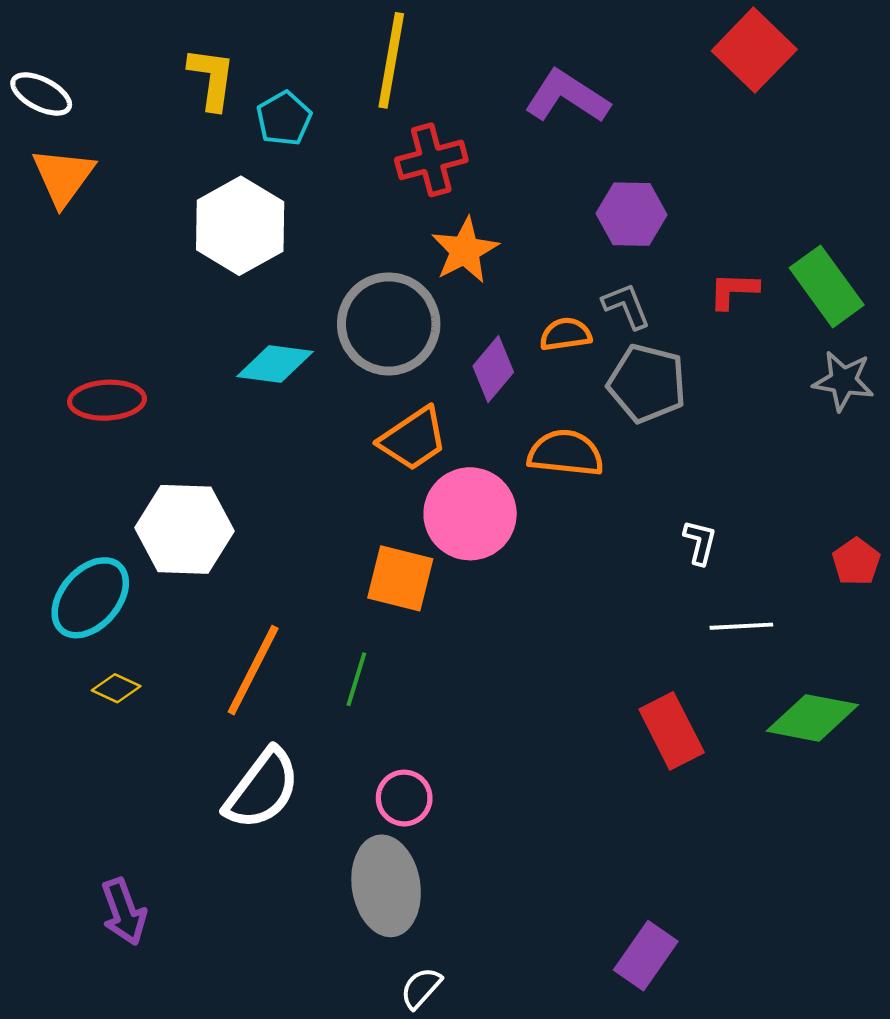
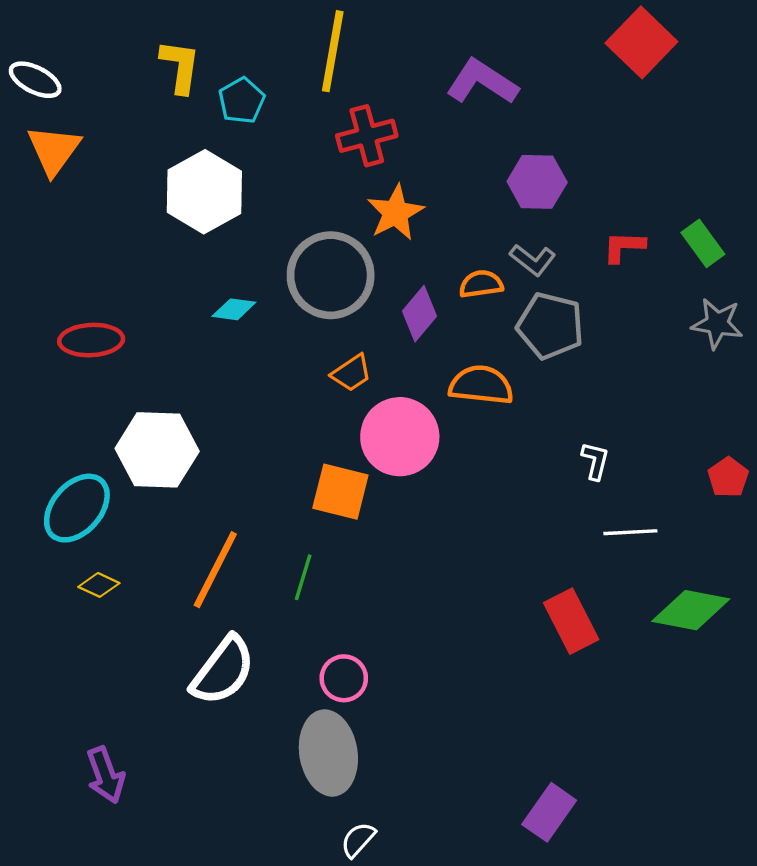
green rectangle: (827, 286) -> (703, 243), size x0.7
gray L-shape: (626, 306) -> (533, 260), turned 150
cyan diamond: (275, 364) -> (234, 309), size x0.7
orange trapezoid: (413, 439) -> (351, 373), size x0.7

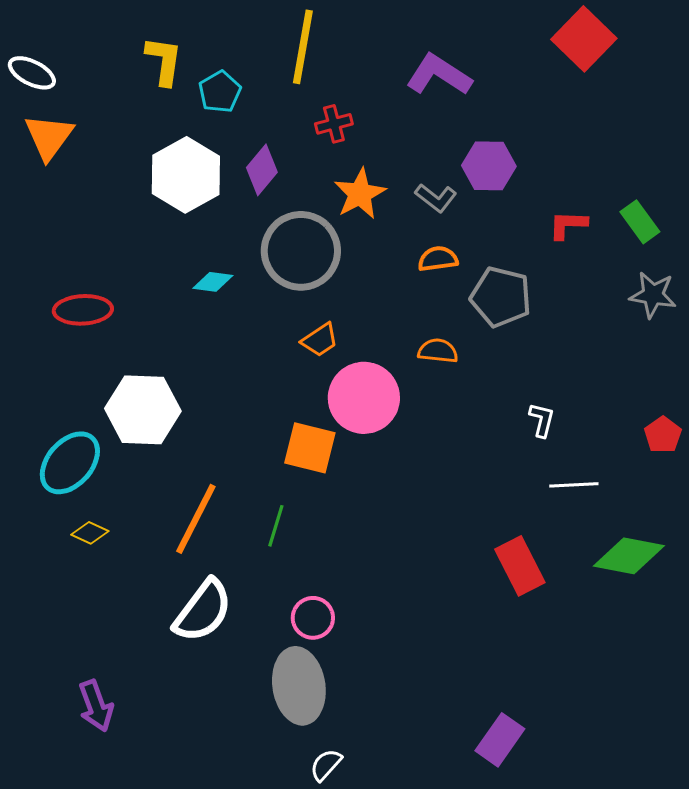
red cross: (367, 136) -> (334, 124), size x0.7
gray L-shape: (533, 260) -> (436, 198), moved
purple diamond: (420, 314) -> (262, 170), moved
orange semicircle: (481, 385) -> (438, 351), size x0.7

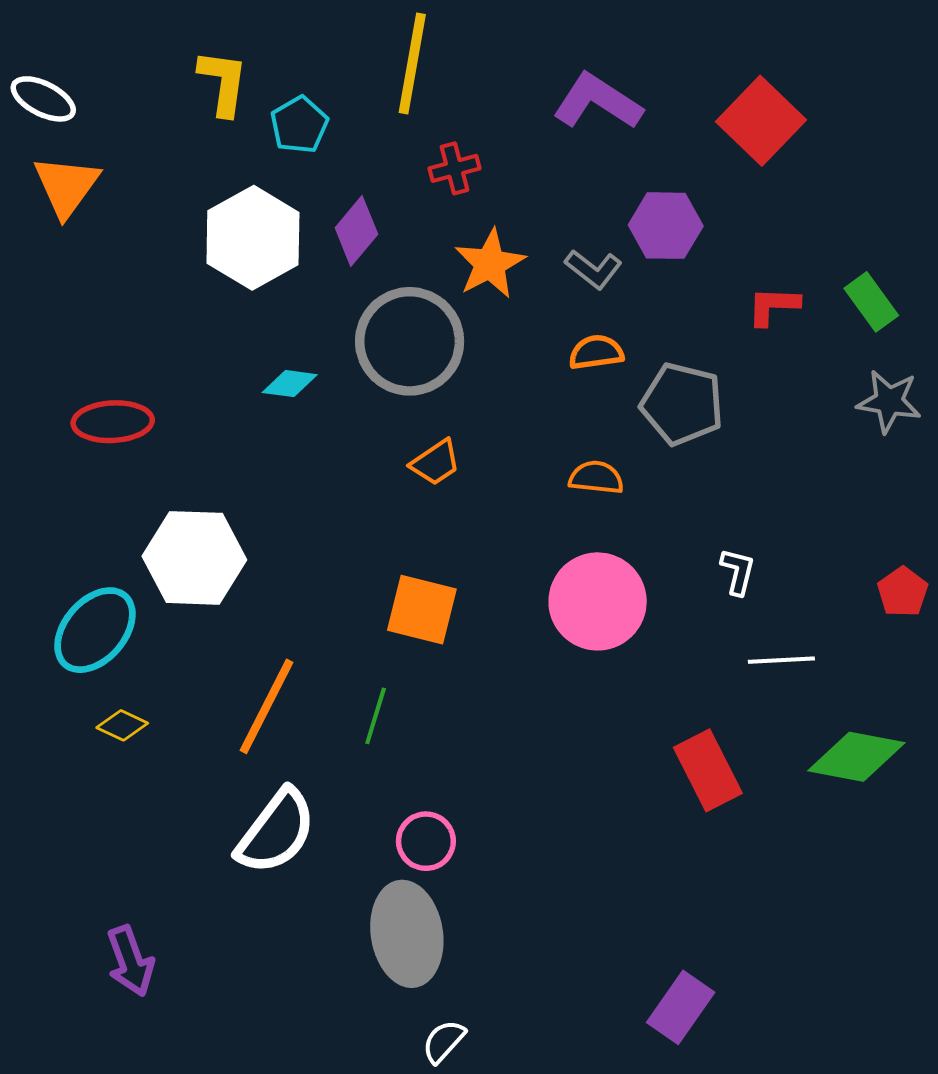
red square: (584, 39) -> (761, 121), moved
pink circle: (364, 398) -> (598, 601), moved

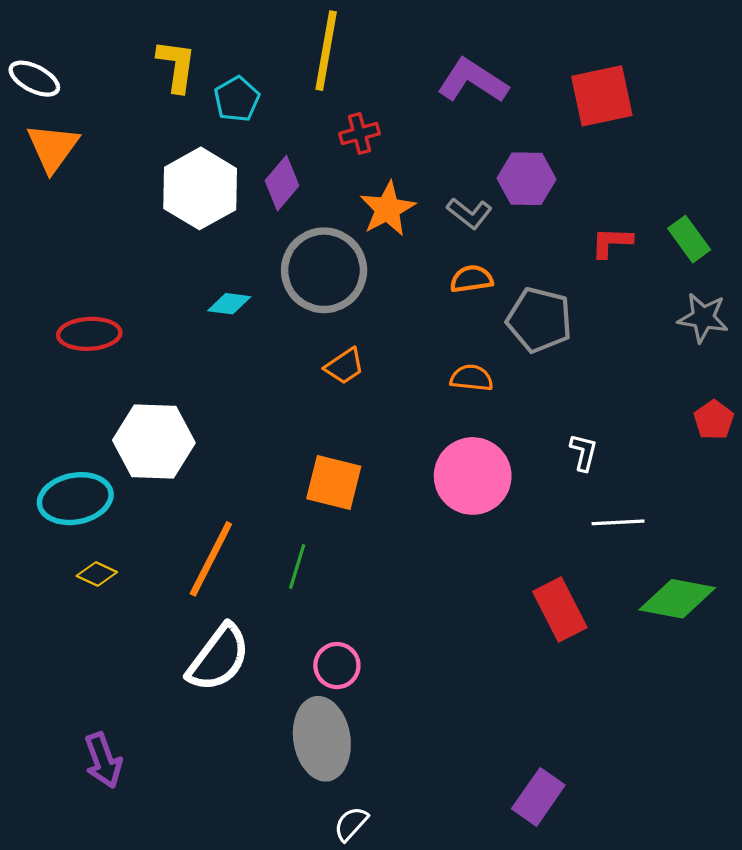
red square: (761, 121) -> (602, 96), turned 34
red pentagon: (903, 592) -> (714, 420), moved
cyan ellipse: (95, 630) -> (75, 499), turned 38

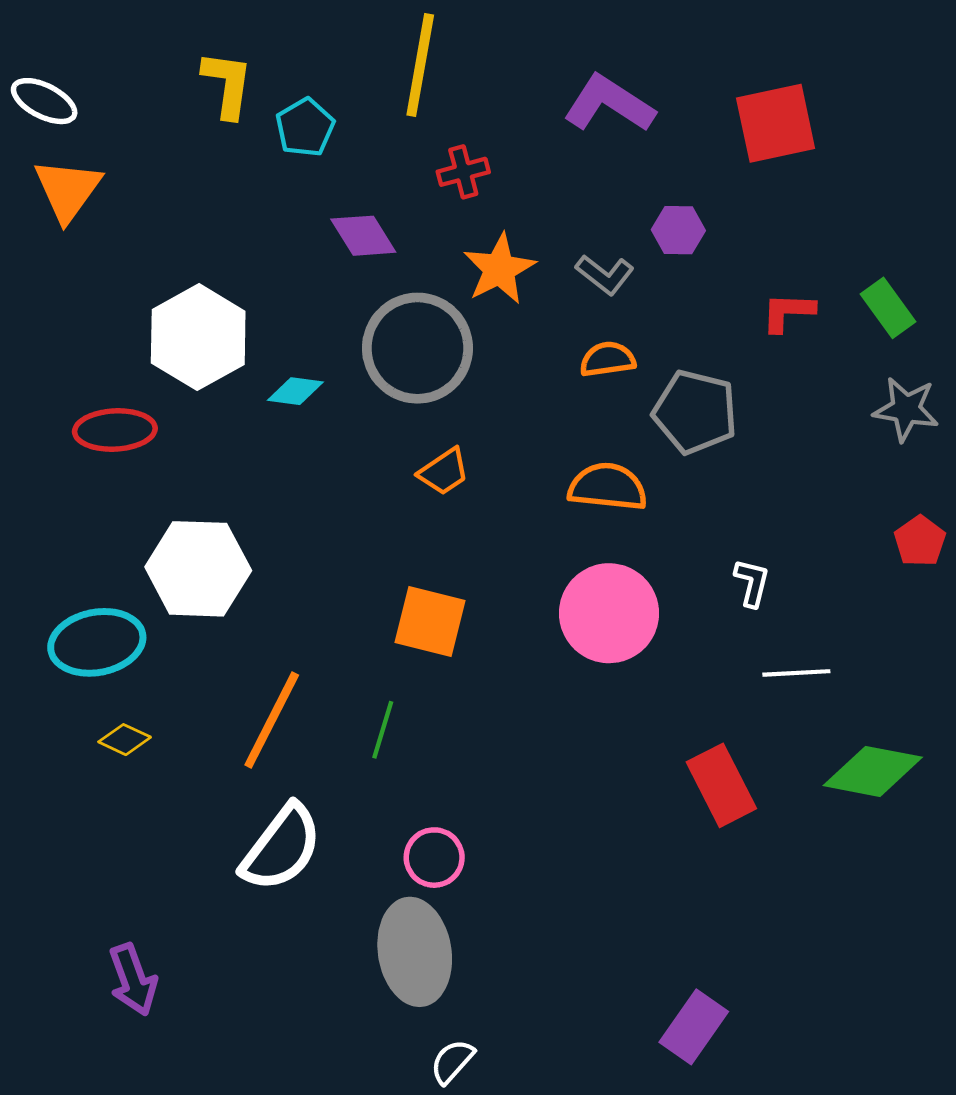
purple hexagon: (526, 179) -> (678, 230), size x0.7
purple diamond: (282, 183) -> (363, 236), turned -72
white hexagon: (200, 188) -> (198, 337), moved
orange semicircle: (472, 378) -> (608, 487), size x1.4

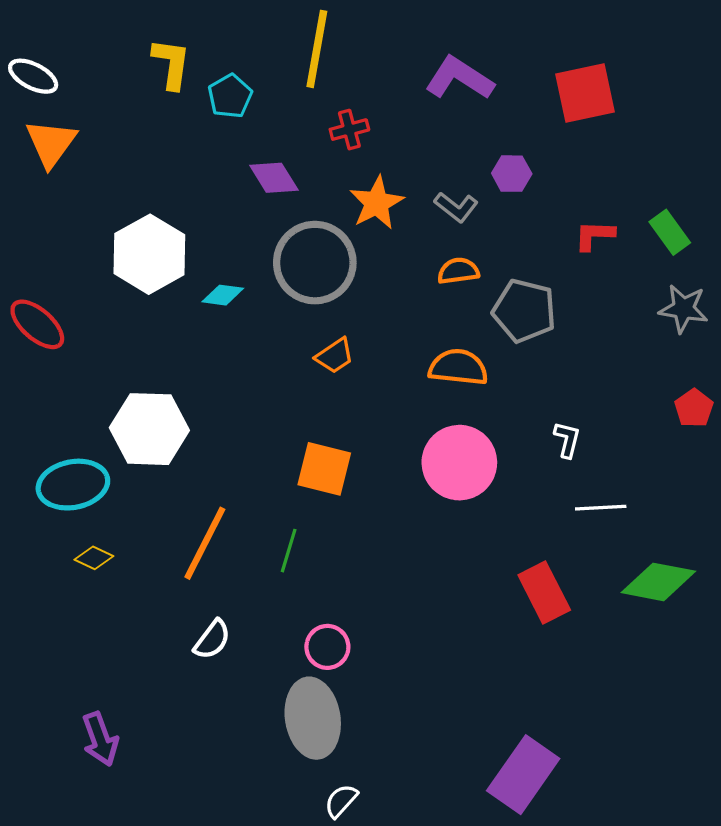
red ellipse: (115, 430) -> (37, 324), moved, turned 44
white semicircle: (281, 848) -> (212, 640), size x0.6
purple rectangle: (694, 1027) -> (523, 775), size x1.4

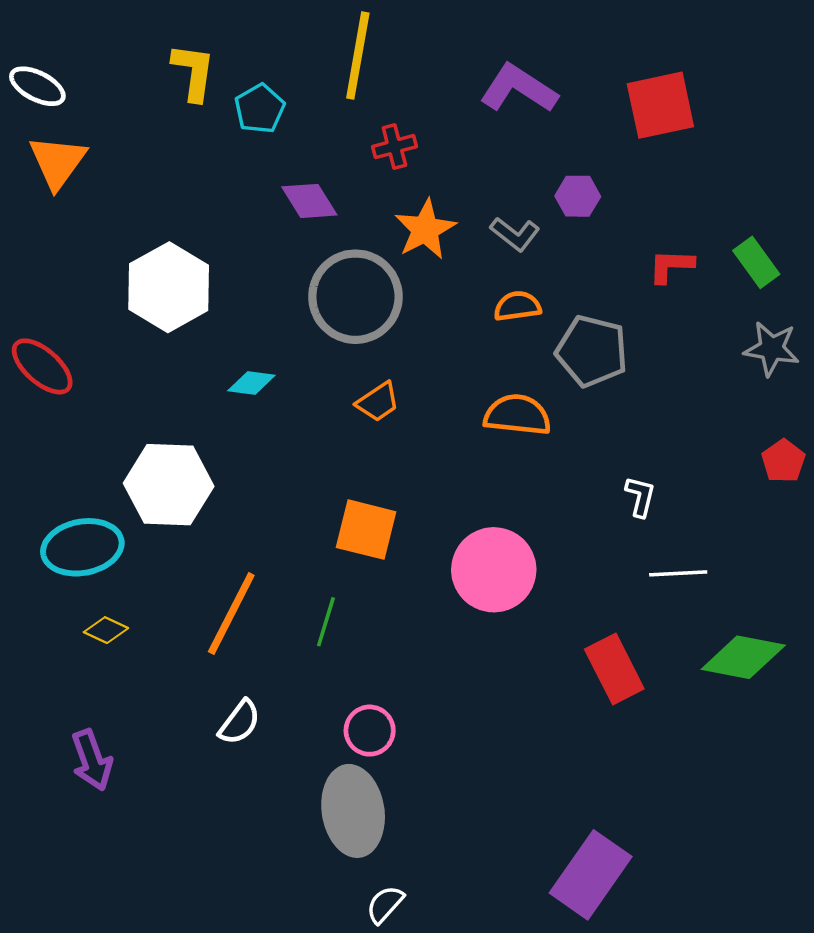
cyan diamond: (223, 295) -> (251, 383), moved
pink circle: (459, 463) -> (494, 570), moved
purple arrow: (100, 739) -> (92, 760), moved

